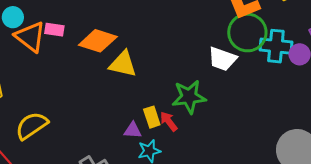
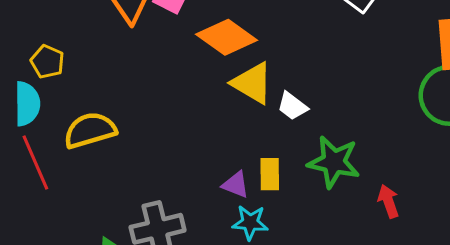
white trapezoid: (222, 59) -> (292, 106), moved, size x0.7
red arrow: (169, 121) -> (388, 201), moved

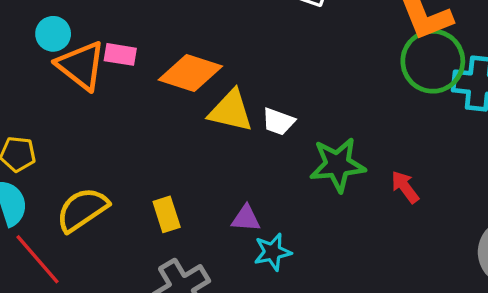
yellow rectangle: (270, 174) -> (167, 214), moved

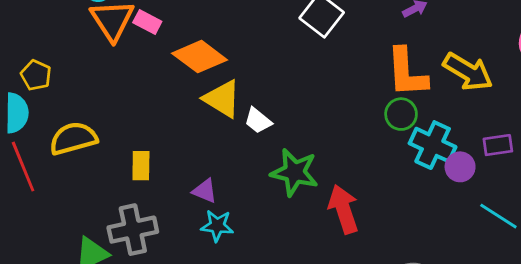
green circle: (433, 61) -> (401, 114), size x0.6
red arrow: (405, 187) -> (343, 209), size x1.6

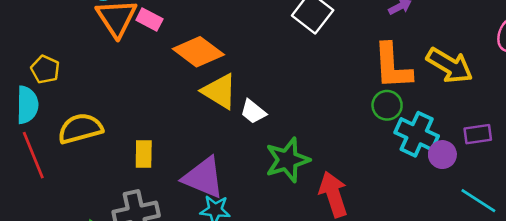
green star: (294, 172) -> (287, 160), turned -30
purple triangle: (205, 191) -> (203, 177), size x1.8

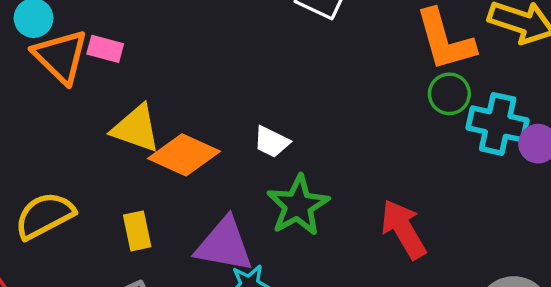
orange diamond: (198, 52) -> (184, 155), moved
yellow triangle: (219, 91) -> (136, 128), moved
green star: (287, 160) -> (298, 205), moved

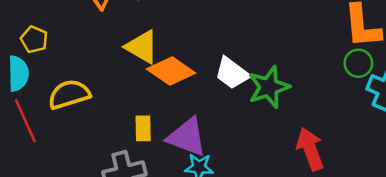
white trapezoid: (272, 142) -> (232, 73), size x1.4
green star: (298, 205) -> (269, 87), moved
yellow rectangle: (137, 231) -> (143, 128), moved

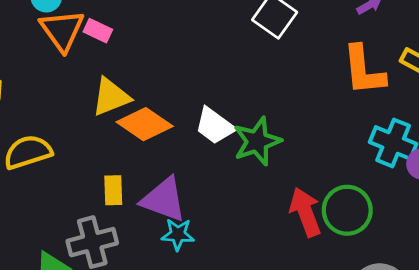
yellow triangle: (142, 47) -> (111, 97), turned -51
green circle: (358, 63) -> (347, 210), moved, size x1.5

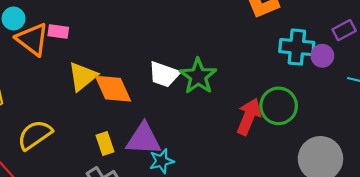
orange diamond: (145, 124) -> (113, 89), turned 48
red arrow: (305, 212) -> (249, 117), turned 60

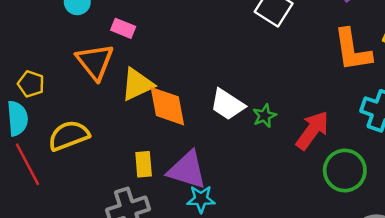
orange triangle: (32, 39) -> (95, 62), moved
green star: (198, 76) -> (265, 116), size x0.6
red arrow: (249, 117) -> (312, 130), moved

